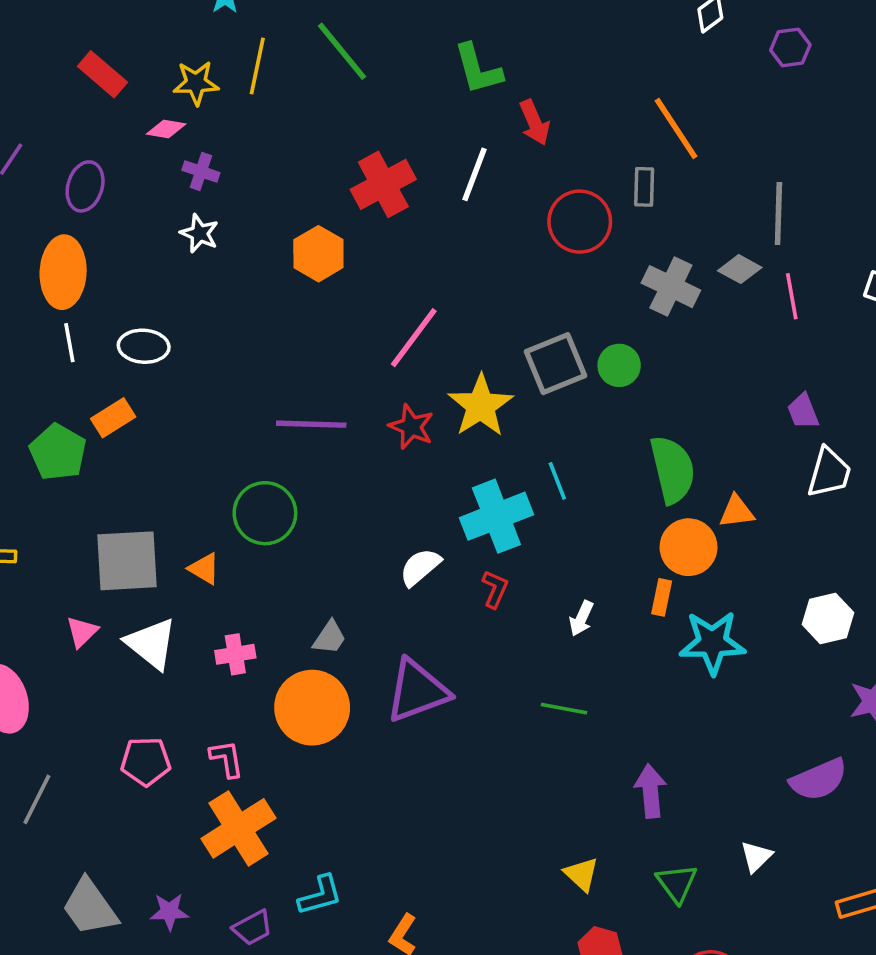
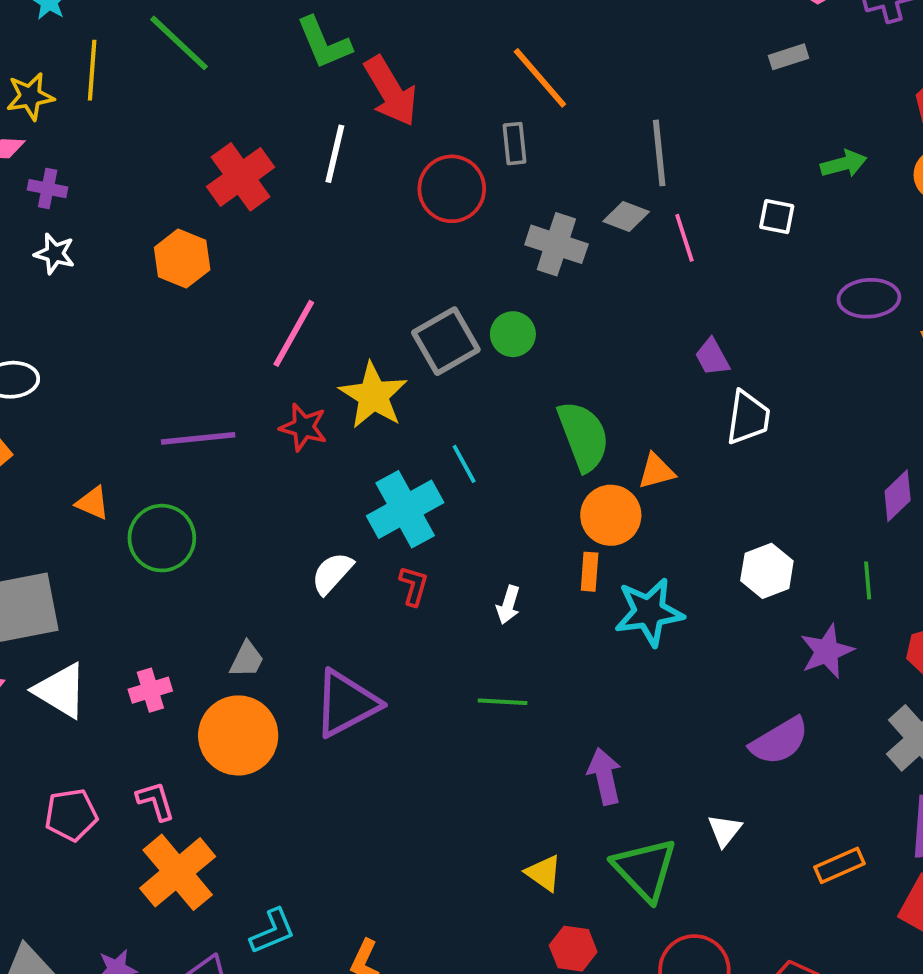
red arrow: (535, 123) -> (391, 91), size x1.5
orange triangle: (204, 569) -> (93, 503), moved
green triangle: (677, 883) -> (645, 869), size x1.5

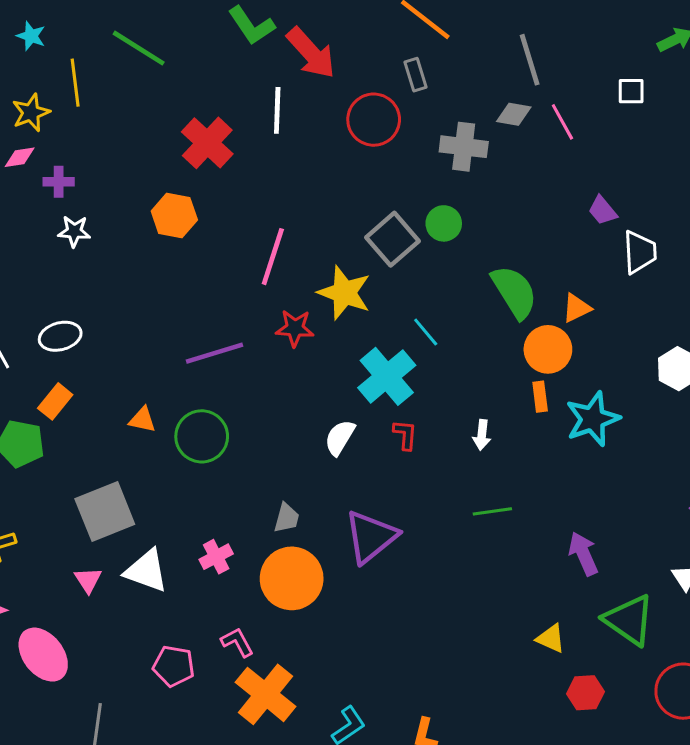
pink pentagon: (71, 815) -> (174, 666), turned 30

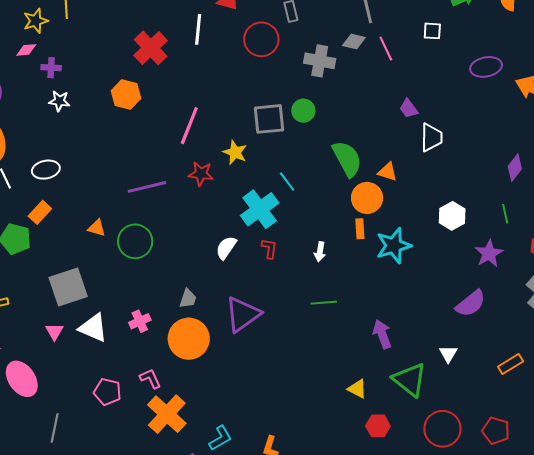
gray square: (393, 239) -> (269, 119), turned 32
yellow star: (344, 293) -> (235, 152), size x0.7
orange triangle: (577, 308) -> (388, 172), turned 40

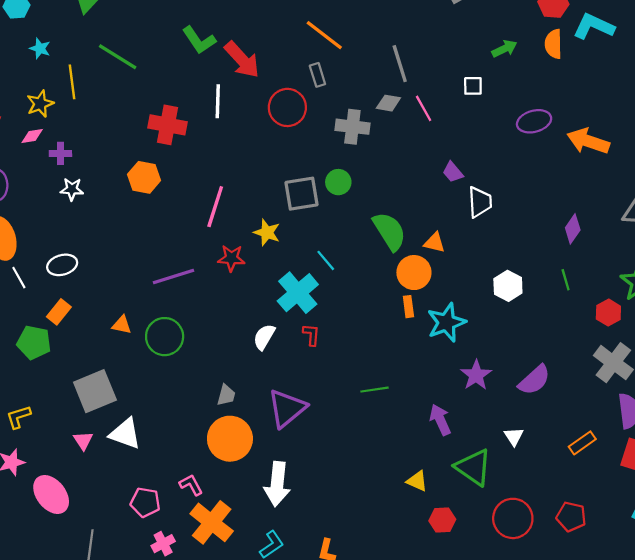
red cross: (151, 48) -> (167, 125), turned -32
white arrow: (320, 252) -> (277, 484), moved, size x2.0
purple star: (489, 254) -> (476, 375), moved
pink cross: (140, 321) -> (163, 544), moved

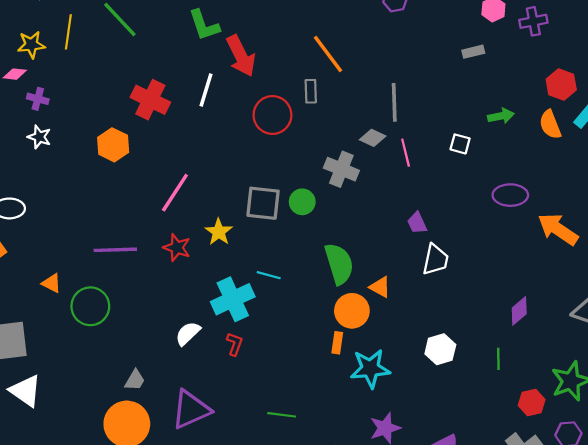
orange semicircle: (553, 44) -> (550, 125), turned -36
gray cross: (352, 127) -> (341, 169), moved
cyan line: (326, 260) -> (269, 275), turned -50

